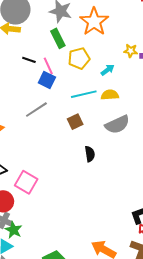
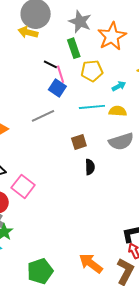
black line: (29, 60) -> (50, 64), moved
brown square: (75, 122) -> (79, 142), moved

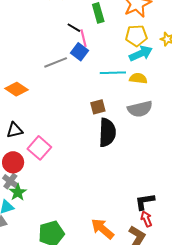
yellow pentagon: (92, 71) -> (136, 36), moved
cyan arrow: (119, 86) -> (141, 53), size x1.6
gray line: (43, 116) -> (56, 62), moved
black semicircle: (90, 167) -> (107, 132), size x1.8

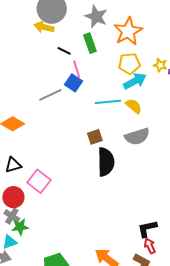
black line: (74, 28) -> (64, 51), moved
yellow semicircle: (138, 78) -> (134, 106), turned 36
green star: (18, 192) -> (20, 227), turned 30

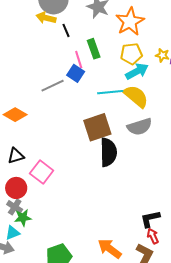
green rectangle: (90, 43) -> (94, 49), moved
black line: (64, 51) -> (66, 30), moved, turned 40
yellow semicircle: (134, 106) -> (136, 96), size x1.5
brown square: (95, 137) -> (97, 127), size x1.8

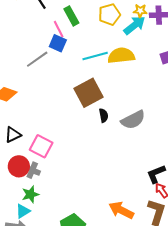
cyan arrow: (137, 71) -> (135, 25), moved
yellow semicircle: (136, 96) -> (121, 56), turned -36
gray semicircle: (140, 127) -> (133, 120), moved
black semicircle: (108, 152) -> (104, 115), size x0.5
gray cross: (15, 207) -> (32, 170), moved

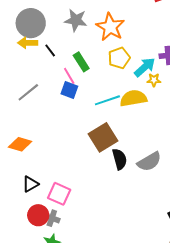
yellow star: (140, 11) -> (154, 80), moved
gray line: (37, 59) -> (28, 92), moved
black semicircle: (104, 115) -> (120, 159), size x1.5

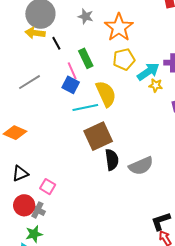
gray star: (76, 20) -> (86, 16), size x0.7
yellow semicircle: (133, 98) -> (106, 94), moved, turned 68
cyan line: (107, 100) -> (85, 107), moved
pink square: (59, 194) -> (48, 187), size x0.7

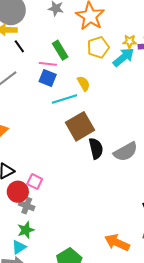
black line: (56, 43) -> (19, 46), moved
pink line: (72, 71) -> (48, 64), turned -54
yellow star: (156, 85) -> (130, 41), moved
yellow semicircle: (106, 94) -> (84, 83), size x0.6
red circle: (24, 205) -> (18, 192), moved

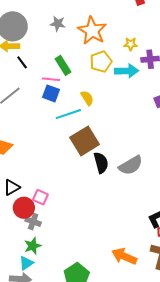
yellow star: (130, 41) -> (131, 44), moved
cyan arrow: (124, 57) -> (127, 71), turned 40

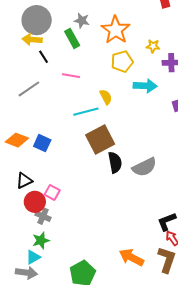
green rectangle: (63, 65) -> (72, 38), moved
cyan arrow: (127, 71) -> (145, 86), moved
blue square: (51, 93) -> (42, 143), moved

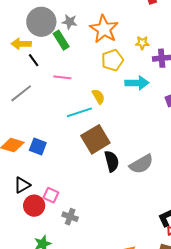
gray circle: (37, 20) -> (41, 22), moved
gray cross: (43, 216) -> (70, 217), moved

